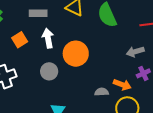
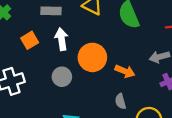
orange arrow: (122, 85) -> (125, 71), moved
gray semicircle: (102, 92) -> (120, 101), turned -104

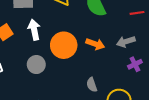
orange arrow: (125, 71) -> (95, 44), moved

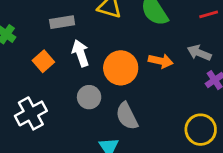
gray arrow: (126, 42) -> (199, 53), turned 48
gray semicircle: (92, 85) -> (127, 116), moved, size x1.5

